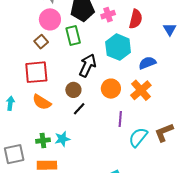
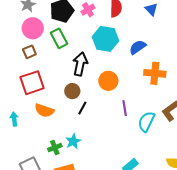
brown square: (41, 42) -> (29, 52), turned 32
orange cross: (141, 90) -> (155, 73), moved, turned -30

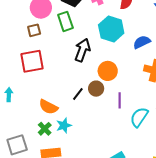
brown circle: (72, 91) -> (96, 89), moved
orange semicircle: (44, 110) -> (48, 107), moved
green cross: (55, 148) -> (45, 129), turned -32

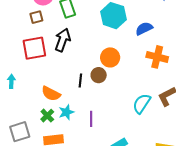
black arrow: (82, 50) -> (63, 40), moved
black line: (78, 94) -> (80, 81), turned -32
purple line: (120, 100) -> (91, 119), moved

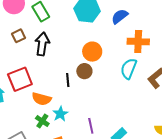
brown square: (36, 17) -> (18, 36), moved
red square: (34, 48) -> (20, 79), moved
cyan semicircle: (142, 104) -> (129, 69), moved
purple line: (91, 119) -> (91, 126), moved

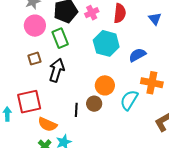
cyan semicircle: (129, 69) -> (129, 100), moved

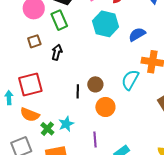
black arrow: (57, 70) -> (57, 52), size x0.7
orange circle: (105, 85) -> (105, 107), moved
orange semicircle: (47, 124) -> (30, 115), moved

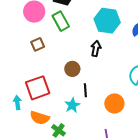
black arrow: (57, 52) -> (96, 49), moved
brown circle: (95, 84) -> (72, 69), moved
cyan star: (66, 124) -> (72, 105), moved

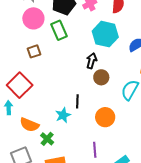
brown circle: (72, 69) -> (101, 77), moved
red square: (38, 88) -> (20, 85), moved, turned -30

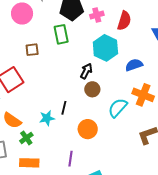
pink circle: (33, 18) -> (22, 14), moved

